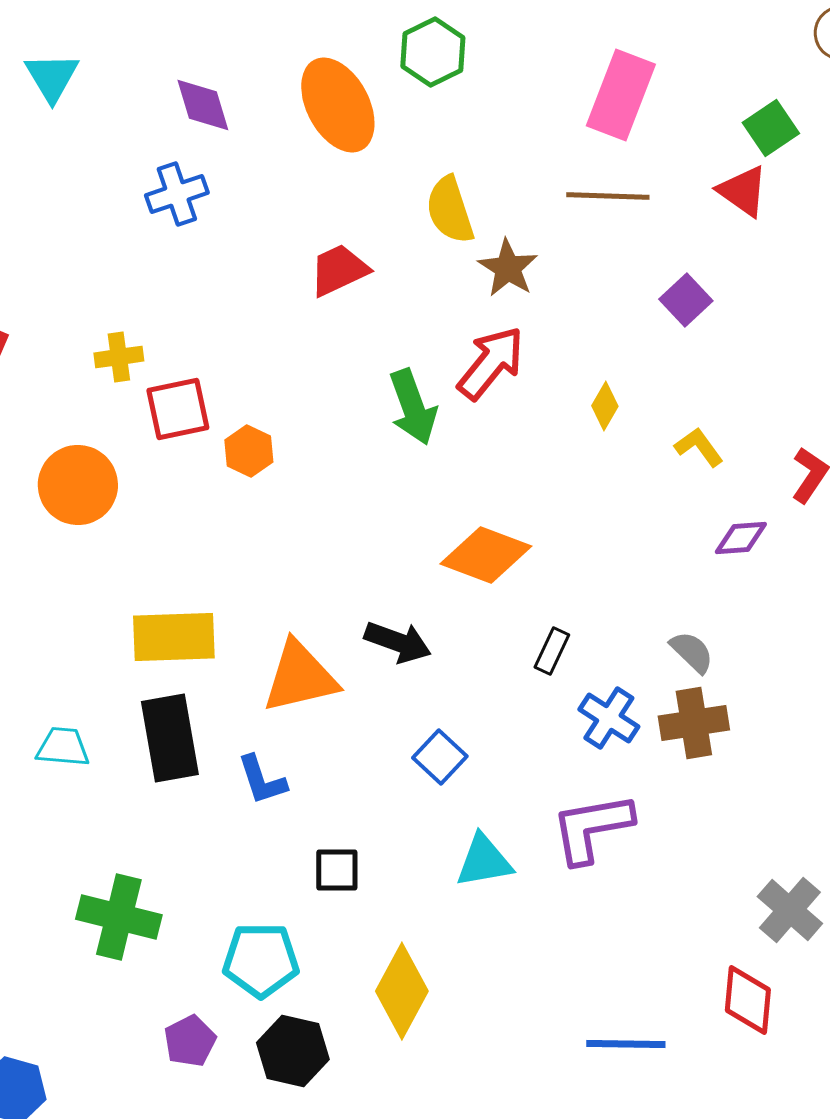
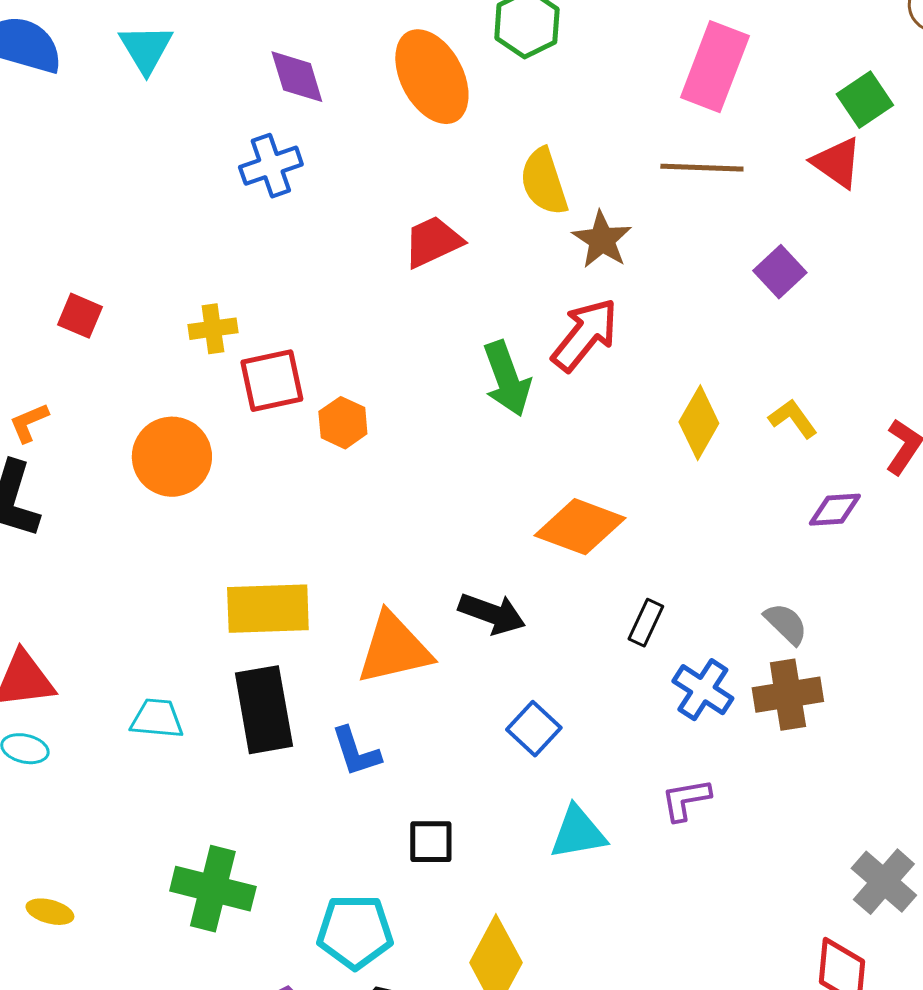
yellow diamond: (605, 406) -> (699, 423), moved, size x1.5
purple L-shape: (592, 828) -> (686, 800), size x0.6

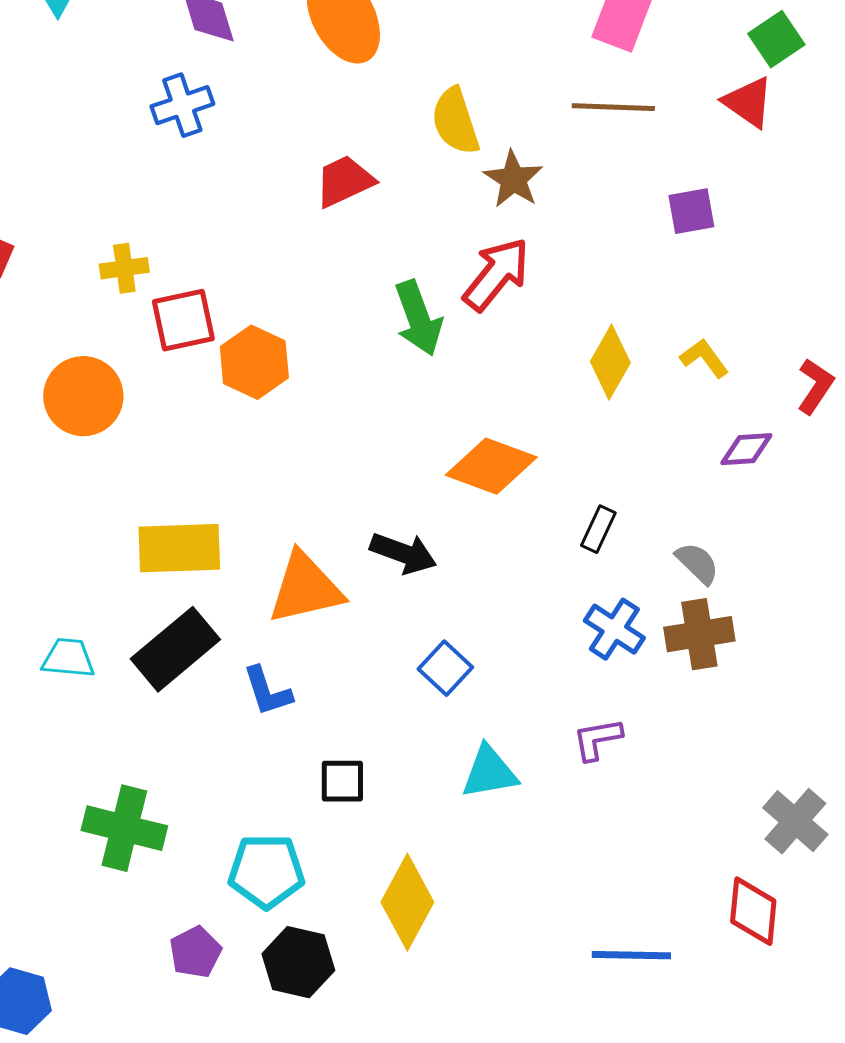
purple square: (780, 272) -> (691, 211), turned 33
orange hexagon: (343, 423) -> (254, 362), size x1.4
black rectangle: (646, 623) -> (598, 529), moved
black rectangle: (264, 710) -> (175, 649), turned 60

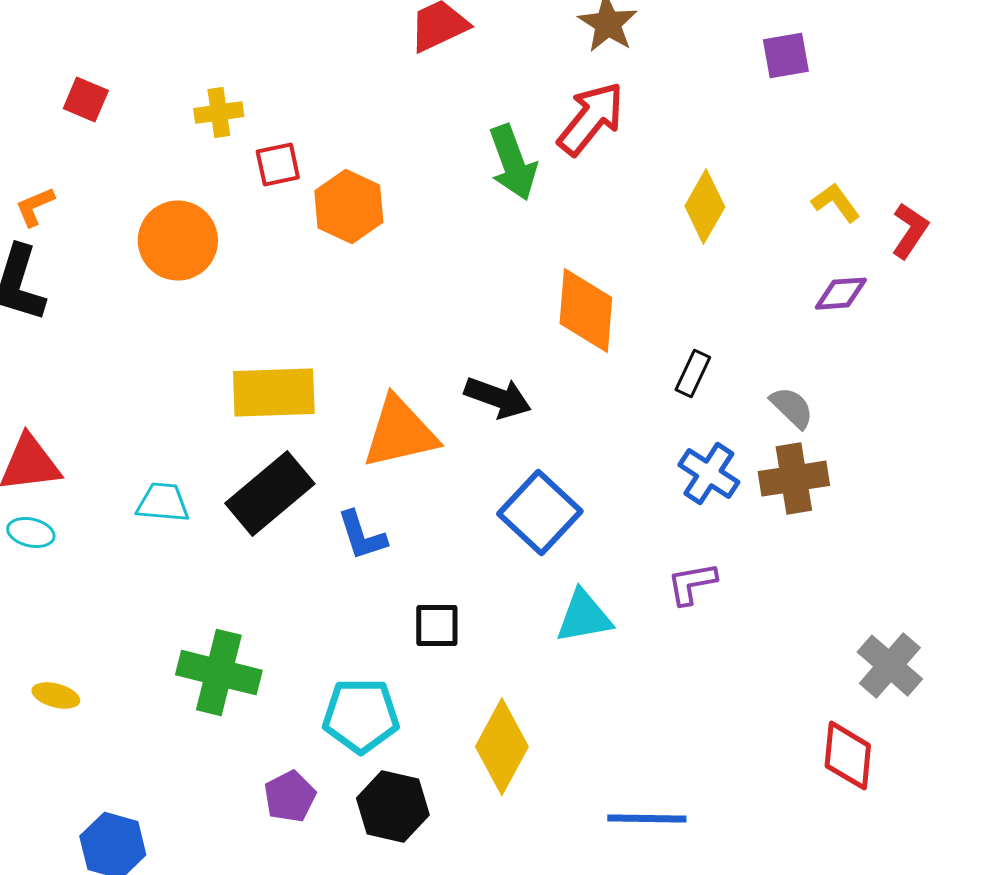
red square: (183, 320) -> (278, 165), size x0.7
yellow L-shape: (704, 358) -> (836, 203), moved
orange diamond: (491, 466) -> (586, 311), turned 74
blue square: (445, 668) -> (540, 513), size x1.5
blue line: (631, 955) -> (647, 819), moved

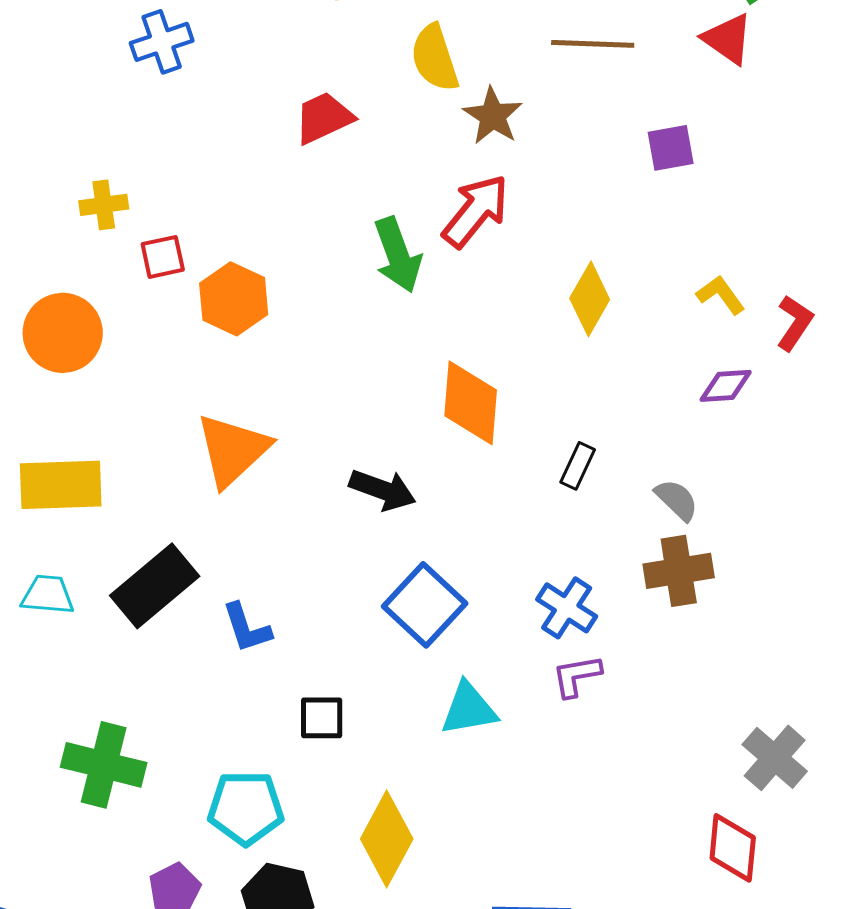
yellow rectangle: (274, 393) -> (61, 485), moved
orange triangle: (400, 433) -> (233, 450), moved, turned -30
blue cross: (709, 474) -> (567, 608), moved

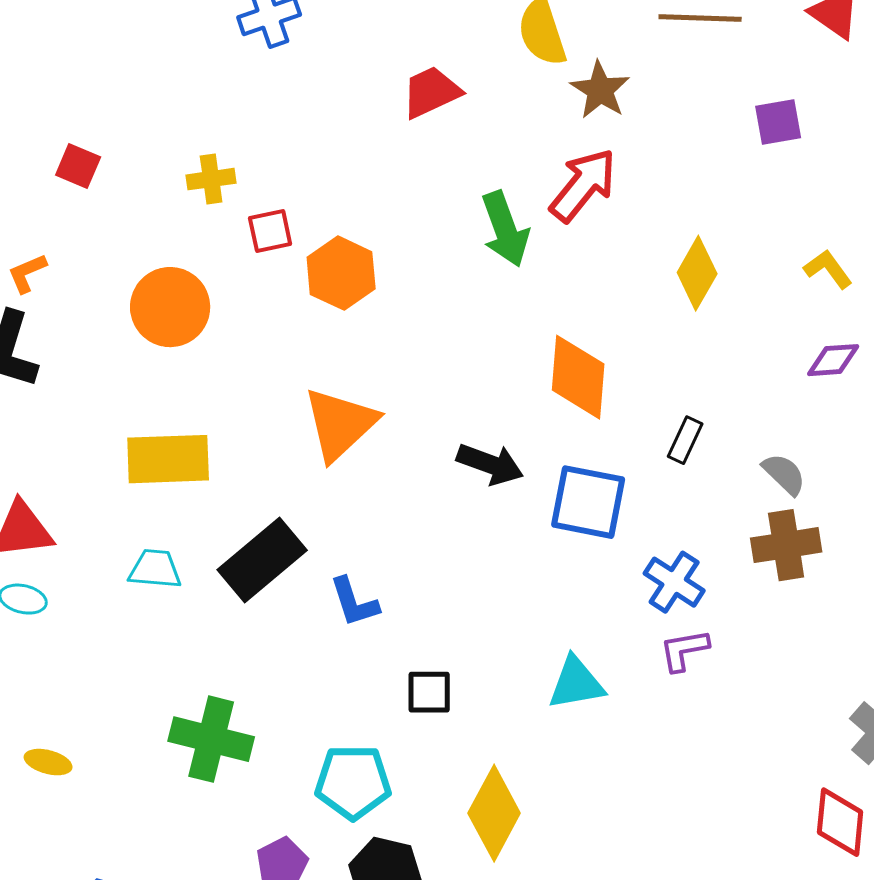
blue square: (425, 605) -> (588, 502), moved, turned -32

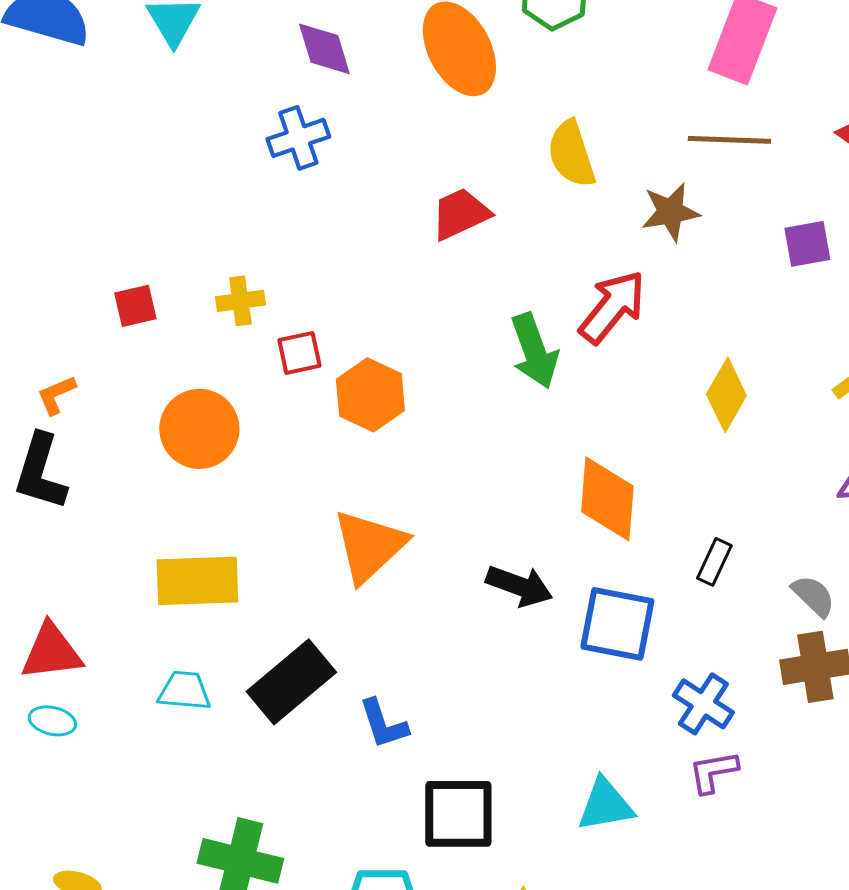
brown star: (600, 90) -> (670, 212), moved, turned 30
red square: (78, 166) -> (135, 306), moved, turned -36
black square: (429, 692) -> (458, 814), size x1.6

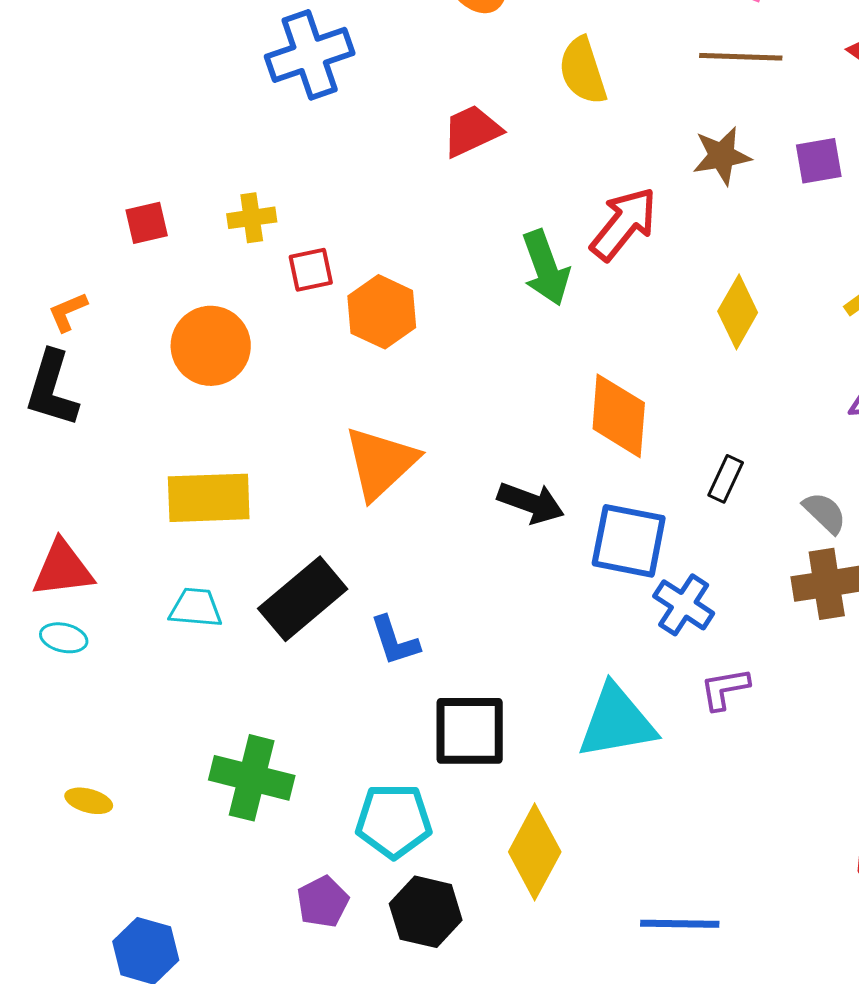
blue cross: (298, 138) -> (310, 55), size x1.4
brown star: (670, 212) -> (722, 156), moved
blue cross: (703, 704) -> (684, 605), moved
cyan triangle: (605, 805) -> (617, 722), size x1.4

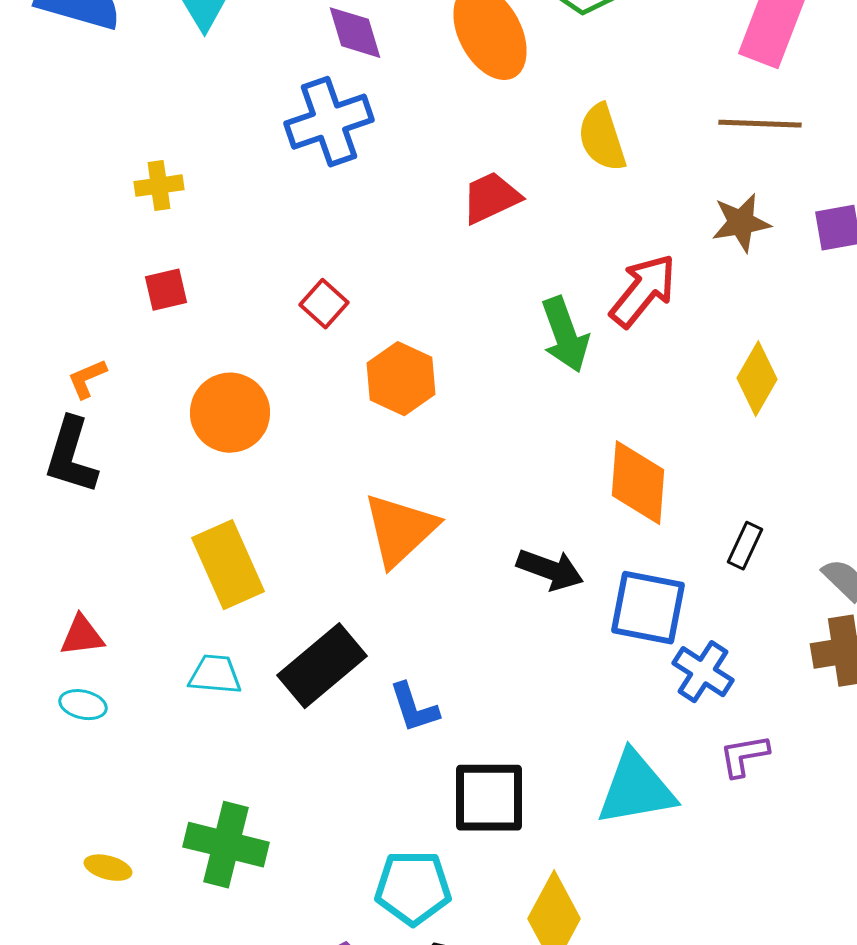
yellow cross: (252, 218) -> (159, 186), moved
red square: (311, 270) -> (324, 304), moved, turned -36
yellow rectangle: (209, 498) -> (228, 565), turned 68
red triangle: (63, 569) -> (82, 636), size x0.7
green cross: (252, 778) -> (226, 845), moved

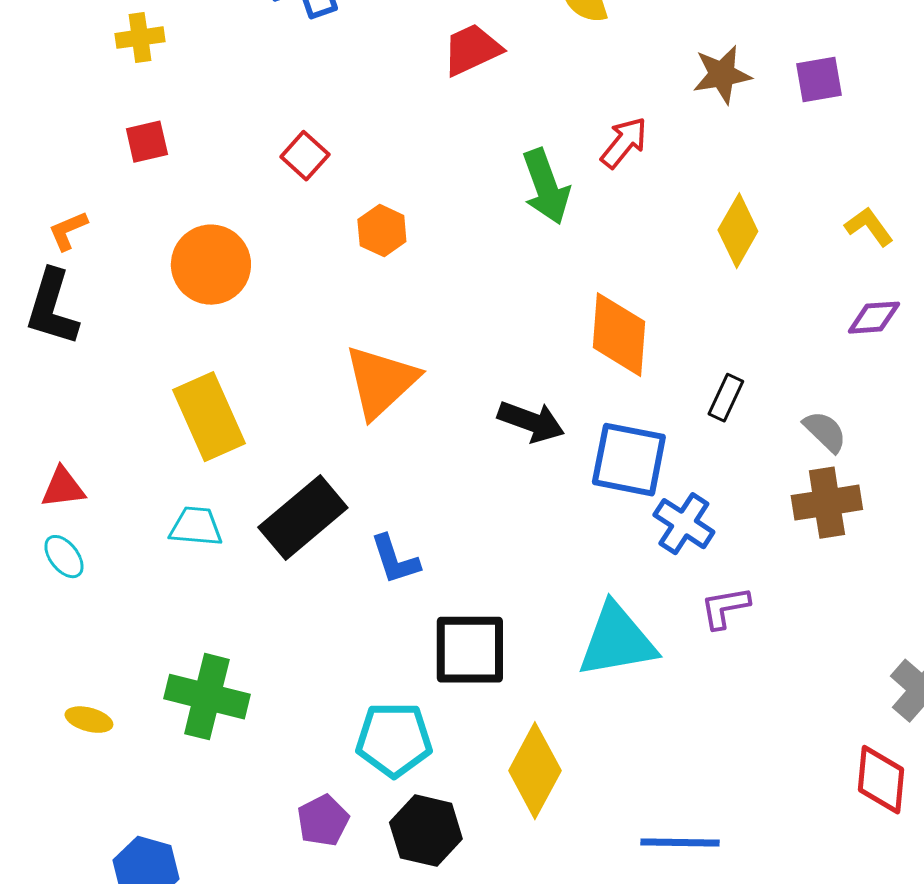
red arrow: (643, 291) -> (624, 143), size x0.7
orange hexagon: (401, 379) -> (382, 231), size x0.7
cyan ellipse: (83, 705) -> (64, 557), turned 39

